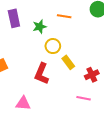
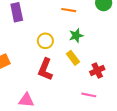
green star: (40, 27) -> (76, 36), moved
yellow circle: (53, 46) -> (45, 41), moved

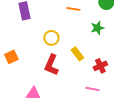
green star: (76, 36) -> (97, 28), moved

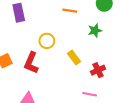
red L-shape: (51, 65) -> (31, 63), moved

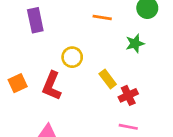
red cross: (98, 70) -> (128, 95), moved

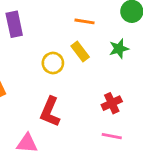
yellow rectangle: (108, 79) -> (80, 52), moved
red L-shape: (52, 86) -> (50, 112), moved

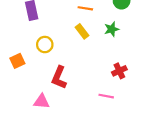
yellow circle: (53, 63) -> (45, 45), moved
red cross: (112, 103) -> (119, 71), moved

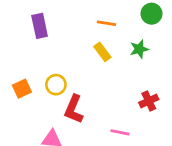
yellow circle: (45, 45) -> (56, 85), moved
pink line: (106, 96) -> (120, 132), moved

